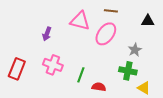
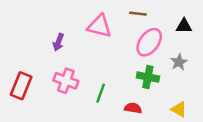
pink ellipse: (106, 34) -> (149, 42), moved
gray star: (135, 50) -> (179, 62), moved
green cross: (128, 71) -> (148, 77), moved
red semicircle: (99, 87) -> (133, 108), moved

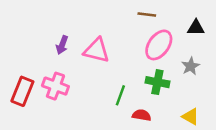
pink triangle: (99, 26) -> (97, 50), moved
pink cross: (66, 81) -> (55, 86), moved
green line: (101, 93) -> (120, 95), moved

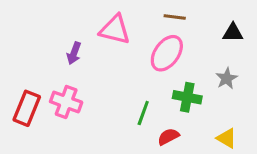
pink ellipse: (159, 45) -> (167, 53), moved
pink triangle: (97, 50) -> (115, 30), moved
red semicircle: (142, 115) -> (168, 137), turned -36

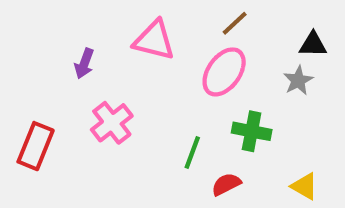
brown line: (175, 17) -> (235, 23), turned -50
purple arrow: (74, 53) -> (84, 64), moved
gray star: (227, 78) -> (298, 80), moved
pink cross: (66, 102) -> (112, 123), moved, turned 32

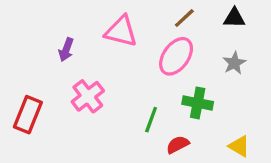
black triangle: (313, 44) -> (234, 18), moved

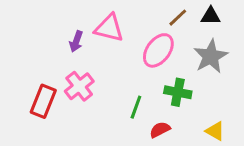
brown line: (184, 18) -> (178, 18), moved
purple arrow: (66, 50) -> (76, 41), moved
gray star: (234, 63) -> (211, 56), size x1.6
red rectangle: (28, 115) -> (43, 101), moved

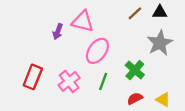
pink ellipse: (158, 50) -> (97, 51), moved
pink cross: (79, 86) -> (69, 81), moved
green cross: (178, 92) -> (135, 70), turned 30
red semicircle: (160, 130) -> (135, 98), moved

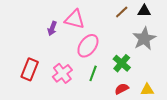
yellow triangle: (163, 100) -> (147, 90), turned -32

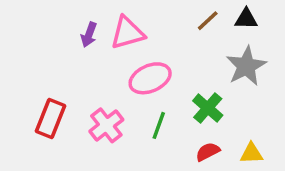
pink triangle: (75, 19) -> (127, 33), turned -30
purple arrow: (52, 28) -> (89, 35), moved
pink ellipse: (88, 46) -> (150, 78), turned 30

